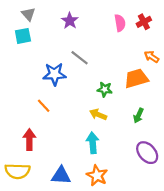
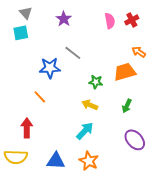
cyan arrow: (93, 143) -> (85, 131), turned 48

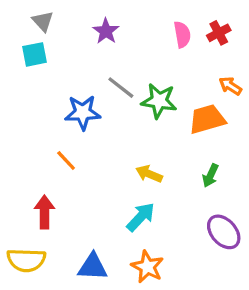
green star: (96, 82) -> (159, 101), moved, size x1.5

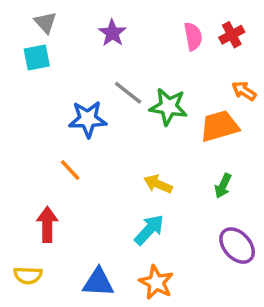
yellow semicircle: (26, 260) -> (28, 275), size x0.7

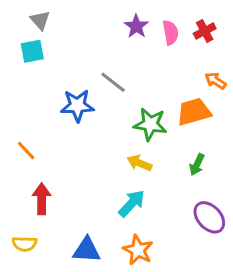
purple star: (112, 33) -> (136, 26), moved
green star: (169, 107) -> (150, 124), moved
orange line: (70, 170) -> (26, 151), moved

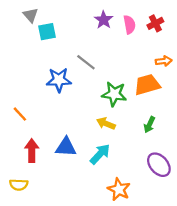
cyan square: (32, 51) -> (47, 32), moved
orange arrow: (216, 81) -> (164, 61), turned 140
blue triangle: (87, 250) -> (66, 147), moved
orange star: (138, 250) -> (119, 189), moved

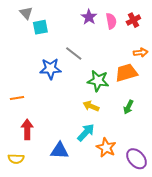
orange line: (20, 114) -> (17, 98), turned -56
blue triangle: (66, 147) -> (60, 151), moved
purple ellipse: (159, 165) -> (137, 159), moved
orange star: (119, 189) -> (106, 148), moved

